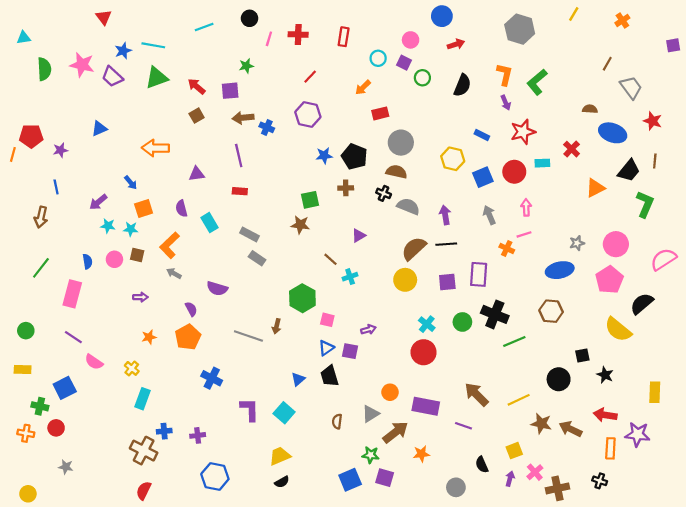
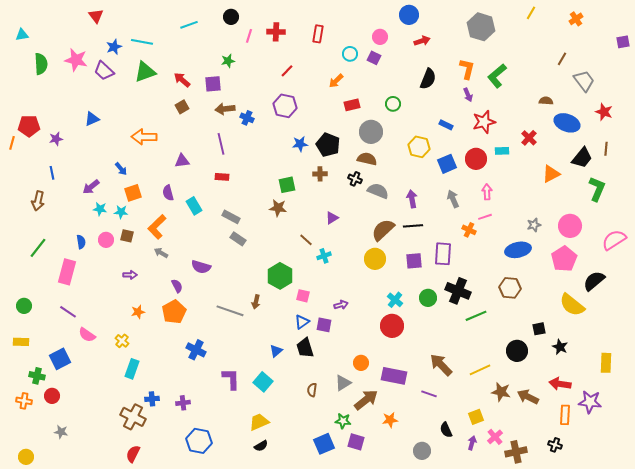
green circle: (422, 78) -> (393, 104), moved

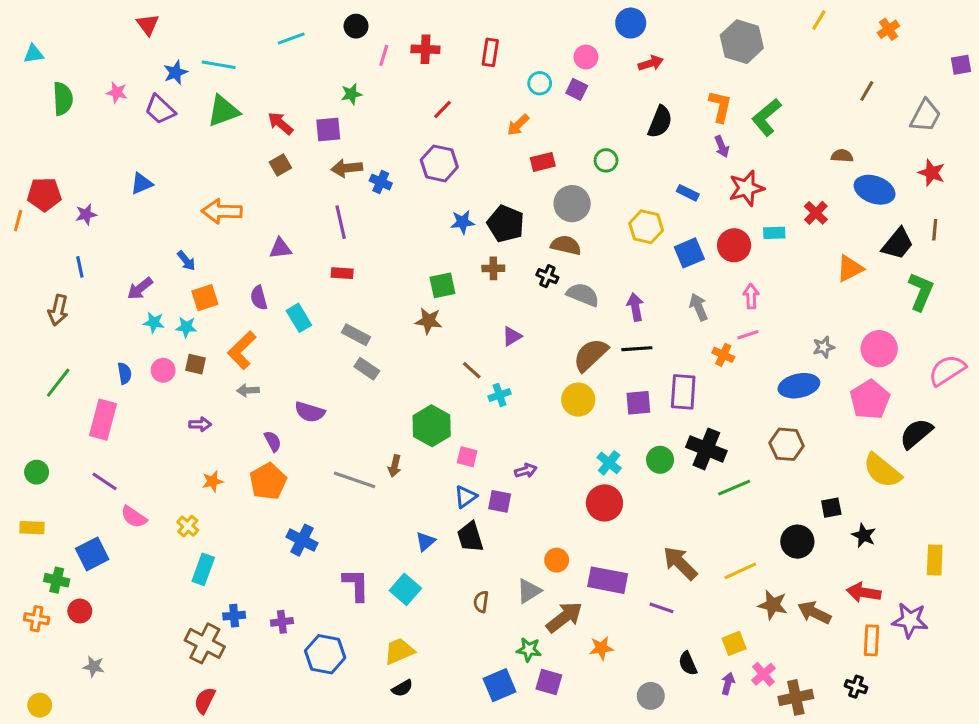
pink star: (76, 60) -> (117, 92), size x0.6
gray trapezoid: (584, 81) -> (925, 116), moved, turned 65
gray arrow: (161, 253) -> (248, 390), turned -32
blue hexagon: (199, 441) -> (325, 654), moved

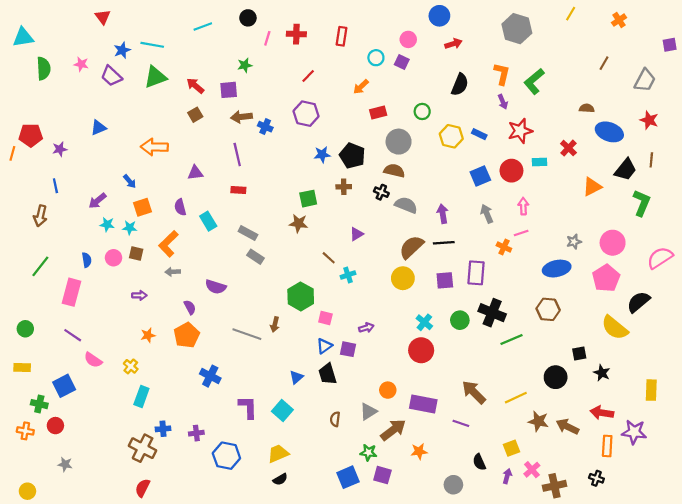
cyan triangle: (33, 54) -> (23, 37), size x1.5
yellow hexagon: (646, 227) -> (451, 136), moved

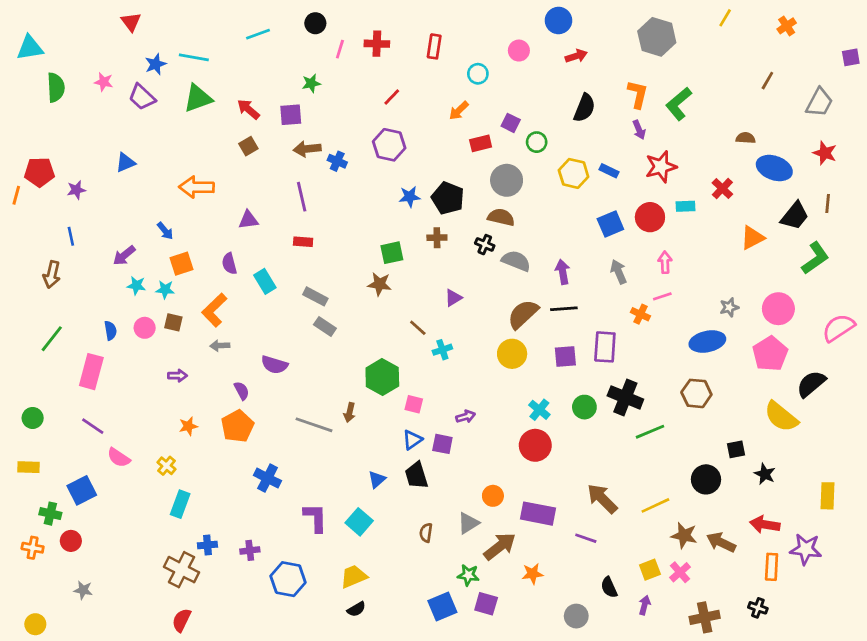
purple square: (402, 62) -> (511, 123), moved
green L-shape: (642, 203) -> (815, 258), turned 32
pink cross: (532, 470) -> (680, 572), moved

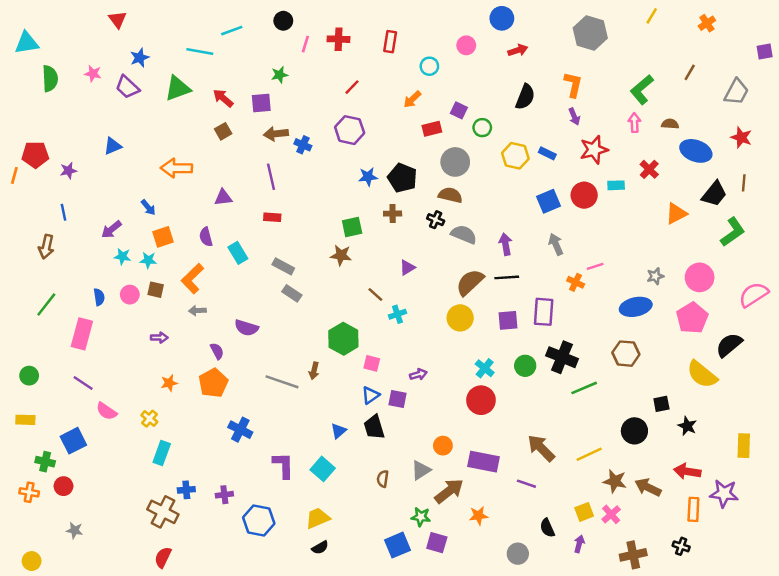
cyan line: (194, 57) -> (200, 51), moved
green L-shape: (679, 104) -> (642, 90), moved
pink arrow: (665, 262) -> (634, 123), moved

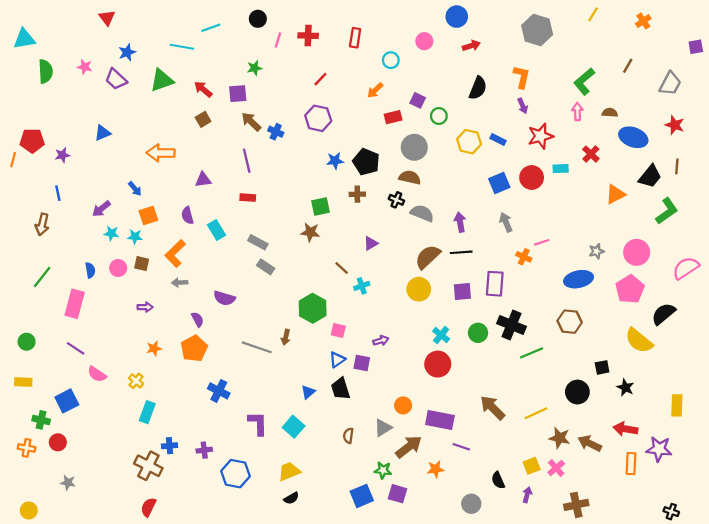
brown arrow: (276, 134) -> (251, 122), turned 50
purple line: (526, 484) -> (461, 447), moved
black cross: (681, 546) -> (671, 512), moved

